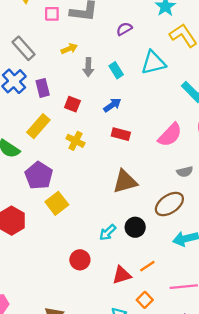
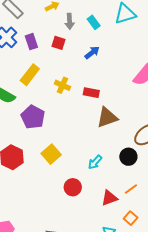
red square: (72, 104) -> (58, 43), moved
red rectangle: (121, 134) -> (91, 93), moved
yellow square: (57, 203) -> (51, 154), moved
black circle: (135, 227) -> (128, 157), moved

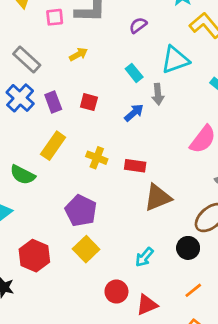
gray arrow: (70, 21) -> (158, 94), moved
purple pentagon: (33, 117) -> (81, 211), moved
red triangle: (109, 198) -> (147, 305), moved

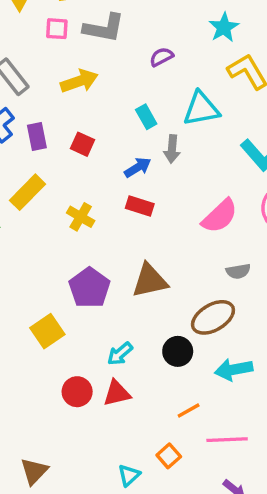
yellow arrow: (78, 54) -> (79, 81), size x1.5
red rectangle: (135, 166) -> (140, 206), moved
purple pentagon: (81, 211) -> (89, 288), moved
orange line: (193, 290) -> (189, 411), moved
red triangle: (147, 305) -> (117, 393), moved

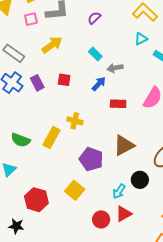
cyan triangle: (201, 109) -> (141, 39), moved, size x0.6
gray arrow: (172, 149) -> (115, 68), turned 91
yellow rectangle: (27, 192) -> (52, 138), moved
red rectangle: (140, 206) -> (118, 104), moved
black circle: (178, 351) -> (140, 180), moved

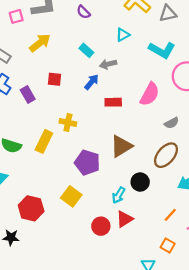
purple semicircle: (94, 18) -> (83, 12), turned -88
cyan triangle: (141, 39) -> (123, 35), moved
purple rectangle: (37, 83) -> (28, 94), moved

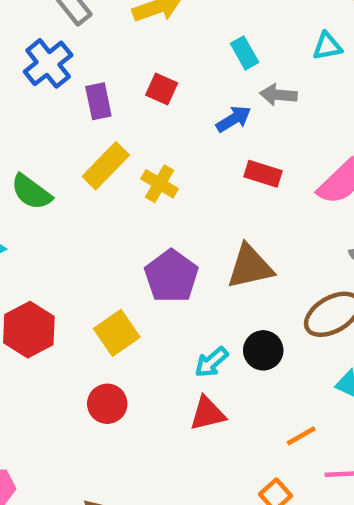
yellow rectangle: (44, 141) -> (106, 166), moved
red circle: (101, 226) -> (107, 404), moved

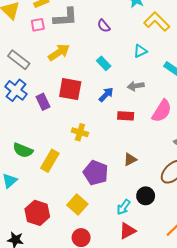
red square: (162, 89) -> (70, 89), size x1.6
gray arrow: (278, 95) -> (136, 86), moved
yellow rectangle: (106, 166) -> (50, 161), moved
brown triangle: (250, 267) -> (130, 159), size x0.6

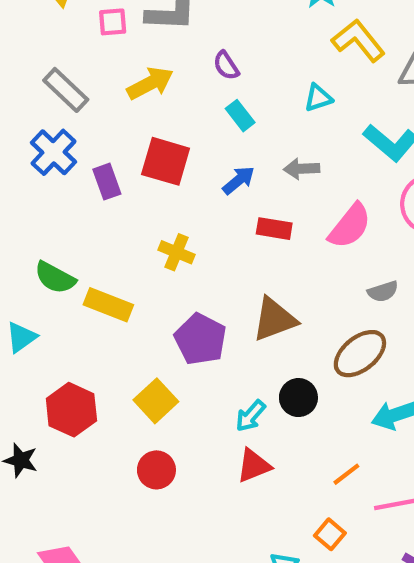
purple semicircle: (104, 26) -> (226, 66), moved
brown triangle: (130, 159) -> (274, 319), size x1.6
yellow rectangle: (50, 161) -> (108, 305), turned 75

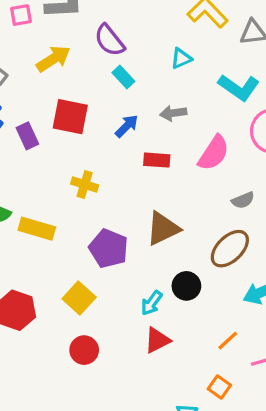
purple semicircle: (226, 66) -> (109, 40), size x1.5

